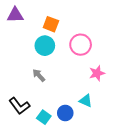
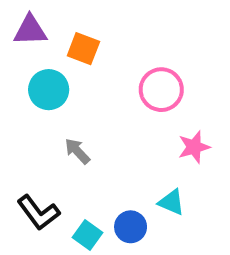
orange square: (51, 24) -> (83, 49), moved
cyan circle: (45, 46) -> (49, 90), moved

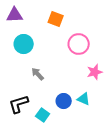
orange square: (83, 49) -> (56, 19), moved
black L-shape: (38, 212) -> (19, 104), turned 110
blue circle: (131, 227) -> (64, 101), moved

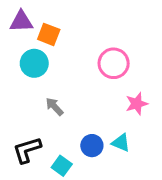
orange square: (56, 19) -> (49, 34), moved

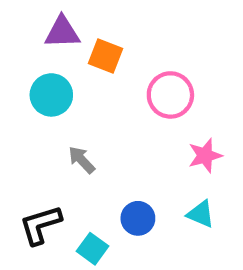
purple triangle: (21, 21) -> (62, 32), moved
orange square: (49, 34) -> (105, 56), moved
cyan triangle: (121, 143) -> (201, 214), moved

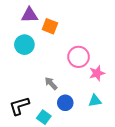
pink circle: (170, 95) -> (79, 57), moved
gray arrow: (82, 160) -> (51, 83), moved
cyan triangle: (201, 214) -> (95, 101), turned -32

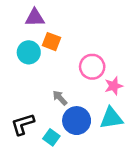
orange square: (50, 26) -> (51, 42), moved
cyan triangle: (95, 101) -> (111, 118), size x1.5
blue circle: (65, 103) -> (77, 121), size x1.5

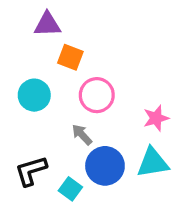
cyan circle: (29, 52) -> (34, 95), moved
pink circle: (92, 67) -> (97, 95), moved

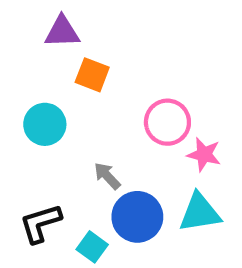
pink circle: (97, 95) -> (167, 122), moved
pink star: (156, 118) -> (204, 154), turned 30

